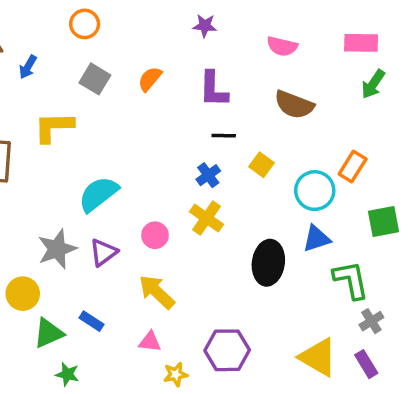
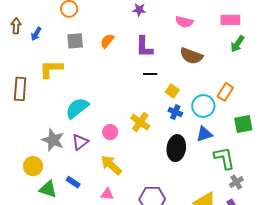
gray square: (95, 79) -> (75, 41), turned -36
blue cross: (208, 175) -> (175, 112), moved, turned -32
gray star: (57, 249) -> (53, 140), turned -30
green triangle: (48, 333) -> (48, 189), turned 42

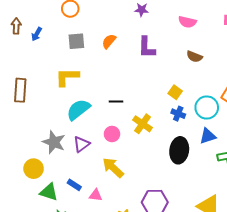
brown semicircle: (191, 56) -> (194, 57), size x0.7
yellow L-shape: (51, 69) -> (67, 77), moved
black line: (150, 74) -> (116, 101), moved
pink triangle: (107, 194) -> (96, 195), moved

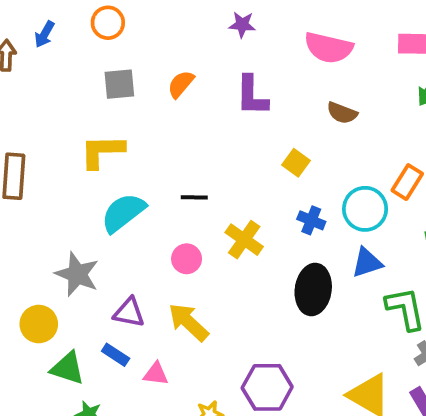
pink semicircle: (187, 22) -> (329, 48), size x1.4
blue arrow: (37, 34) -> (45, 34), moved
yellow square: (175, 92) -> (296, 163), moved
purple triangle: (81, 144) -> (129, 313), moved, turned 48

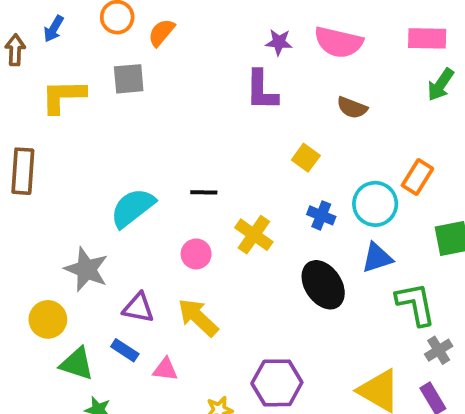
purple star: (242, 25) -> (279, 42), moved
orange semicircle: (181, 84) -> (161, 33), moved
yellow L-shape: (102, 151) -> (63, 96), moved
black ellipse: (313, 289) -> (323, 285), turned -42

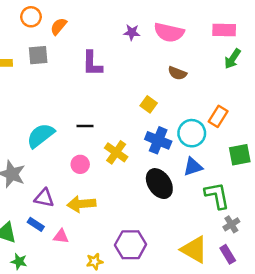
purple L-shape: (262, 90) -> (92, 64), moved
blue cross: (321, 215) -> (158, 140), size x1.5
yellow arrow: (198, 317) -> (81, 204), turned -48

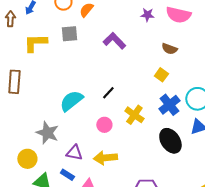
purple L-shape: (92, 64) -> (114, 41), turned 135
brown semicircle: (177, 73) -> (169, 49), moved
black line: (85, 126) -> (108, 93), turned -48
blue cross: (158, 140) -> (169, 105), turned 30

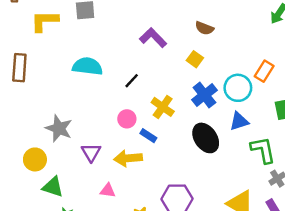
purple L-shape: (114, 41) -> (153, 38), moved
cyan semicircle: (71, 101) -> (87, 66), moved, turned 45
purple triangle: (74, 153) -> (91, 152), turned 48
blue rectangle: (67, 175) -> (148, 136), moved

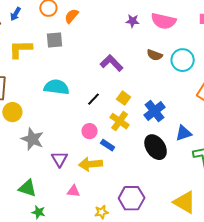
yellow square: (195, 59) -> (124, 98), moved
cyan circle: (238, 88) -> (183, 60), moved
yellow circle: (35, 159) -> (12, 112), moved

